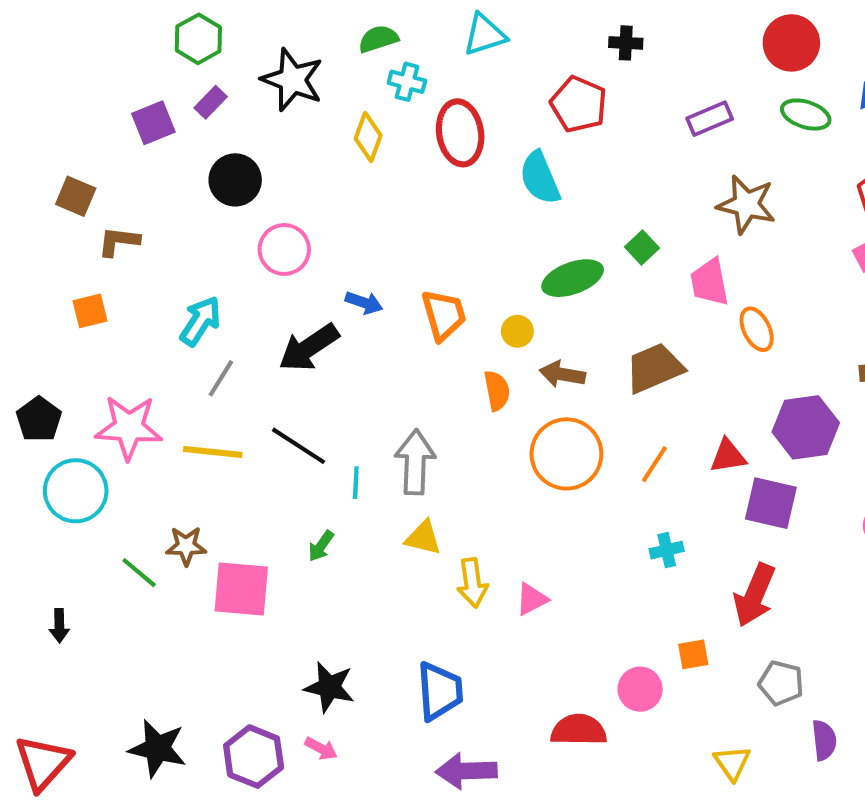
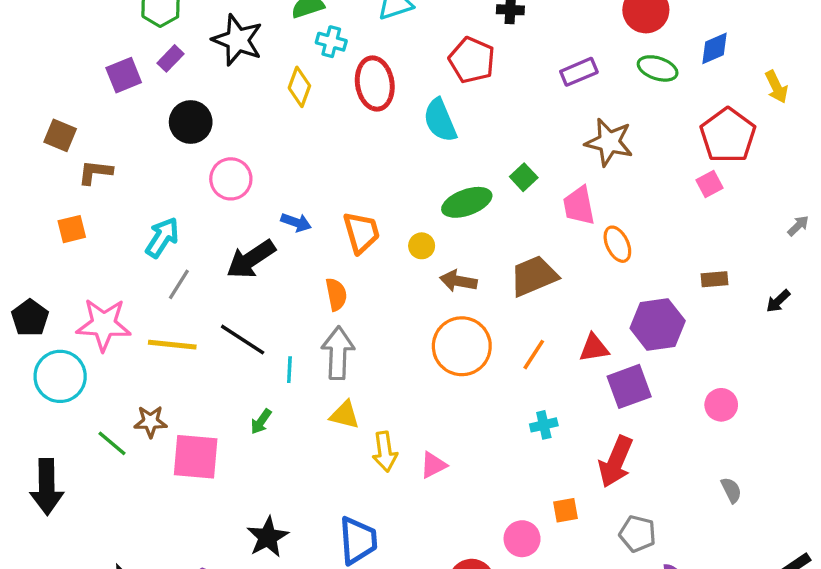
orange semicircle: (497, 391) -> (336, 294), moved
purple square: (771, 503) -> (629, 386), turned -33
black arrow: (59, 626) -> (47, 487), size x2.0
black star: (329, 687) -> (268, 537), turned 30

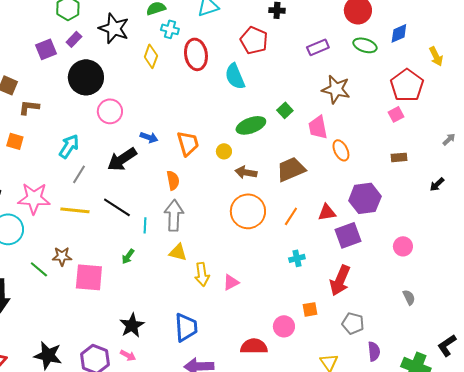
black circle: (191, 122) -> (86, 77), size x1.4
orange square: (72, 229) -> (15, 141), turned 30
brown rectangle: (714, 279) -> (399, 157), moved

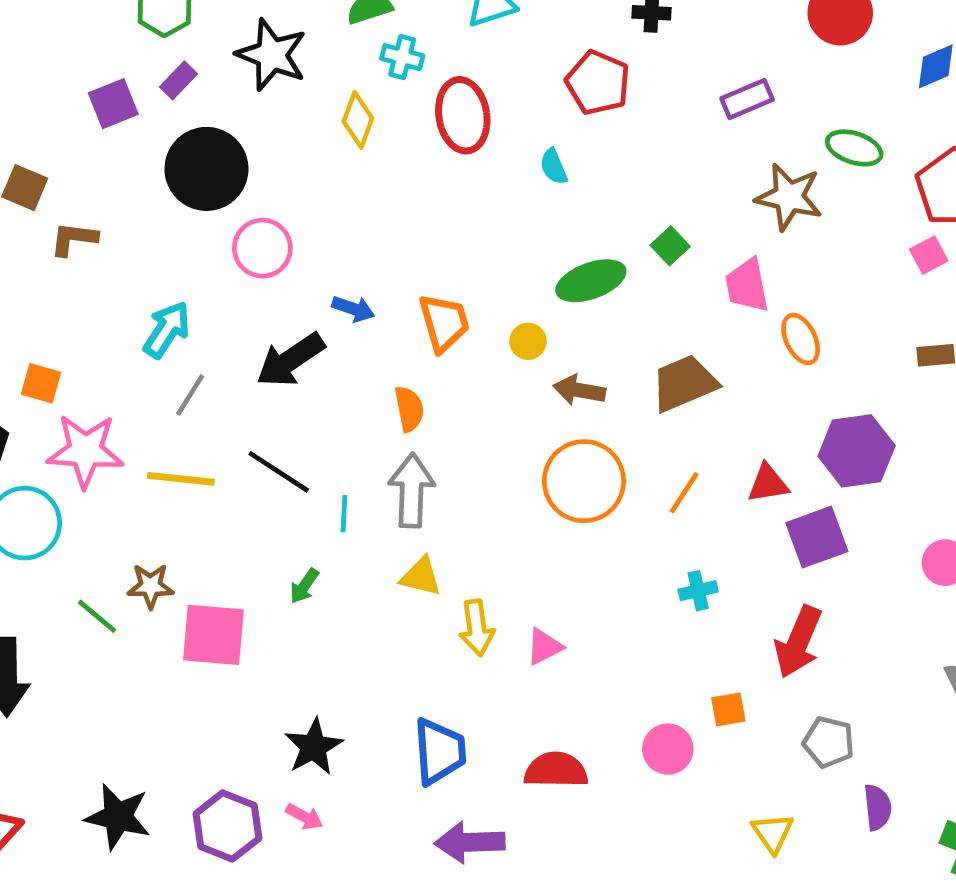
green ellipse: (365, 45) -> (854, 148), moved
cyan semicircle: (235, 76) -> (554, 167), size x0.6
orange square: (15, 141) -> (41, 383), moved
red semicircle: (254, 346) -> (556, 770), moved

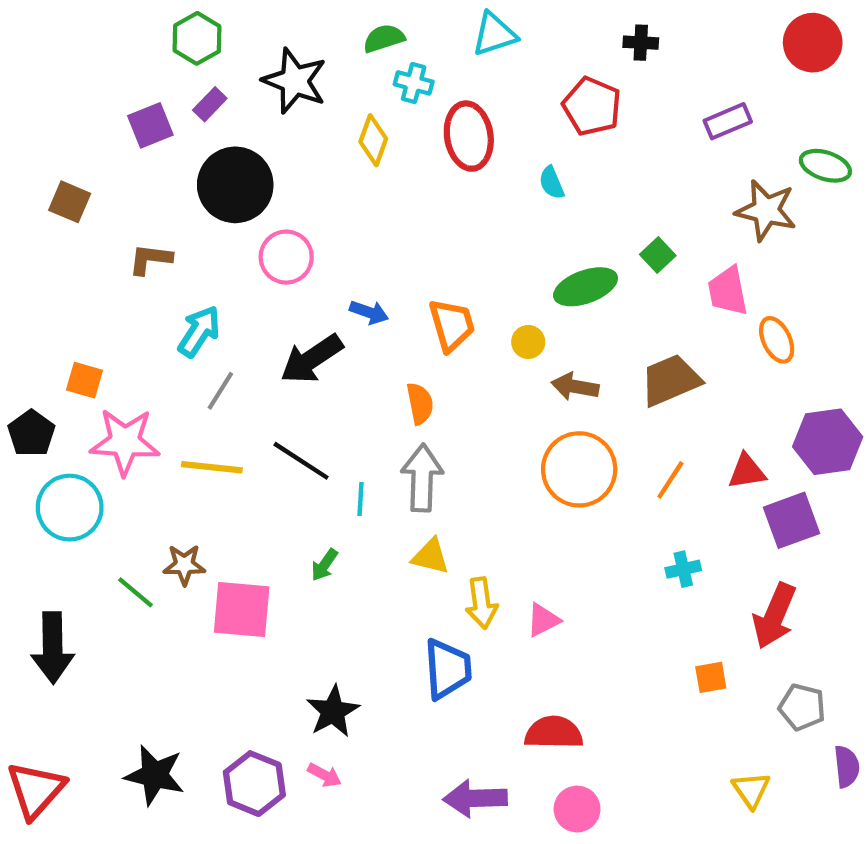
brown L-shape: (74, 239) -> (150, 259), moved
pink circle: (668, 749) -> (577, 809), moved
blue trapezoid: (439, 751) -> (448, 669), moved

